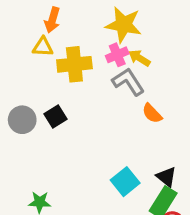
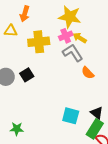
yellow triangle: (43, 47) -> (11, 31), moved
cyan square: (125, 182) -> (71, 116), turned -36

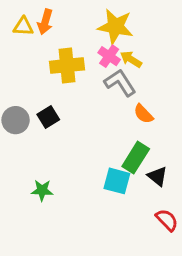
yellow triangle: (11, 31) -> (23, 27), moved
pink cross: (66, 36) -> (109, 56), turned -32
green star: (17, 129) -> (42, 190), moved
green rectangle: (95, 129) -> (136, 158), moved

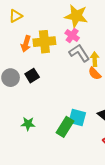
orange arrow: (45, 22) -> (26, 44), moved
yellow triangle: (23, 27) -> (16, 16), turned -32
yellow arrow: (131, 59) -> (95, 59), moved, turned 56
green rectangle: (136, 158) -> (65, 127), moved

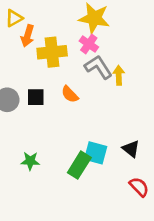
orange arrow: (26, 44) -> (28, 36), moved
orange semicircle: (95, 73) -> (70, 94), moved
black square: (32, 76) -> (36, 97), turned 32

